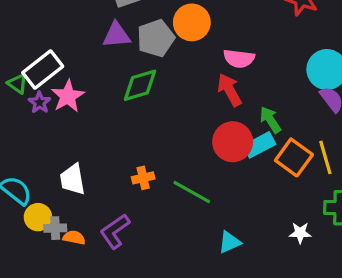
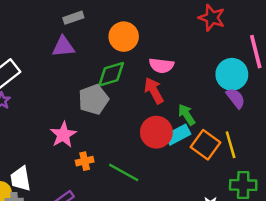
gray pentagon: (156, 38) -> (93, 99), moved
green diamond: (140, 85) -> (111, 74), moved
pink star: (68, 96) -> (63, 135), moved
white trapezoid: (73, 179) -> (21, 179), moved

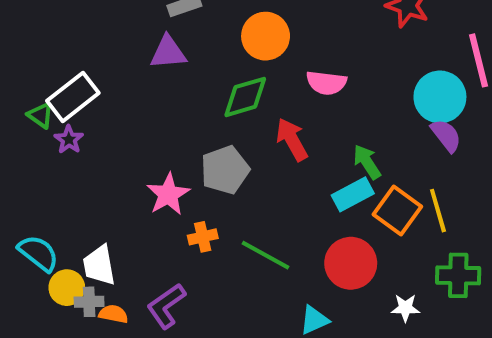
red arrow: (154, 91) -> (292, 140), moved
gray pentagon: (93, 99) -> (225, 170), moved
red circle: (156, 132) -> (351, 263), moved

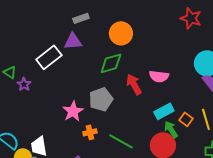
pink semicircle: (326, 83) -> (159, 76), moved
white rectangle: (73, 97) -> (49, 57), moved
green arrow: (367, 162) -> (171, 129), moved
orange square: (397, 211) -> (186, 119), size x0.6

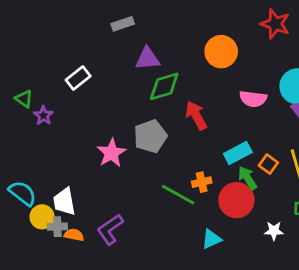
orange circle: (121, 33) -> (221, 52), moved
purple triangle: (73, 41) -> (148, 59), moved
white rectangle: (49, 57) -> (78, 78), size x0.7
pink semicircle: (159, 76) -> (253, 99), moved
orange cross: (90, 132) -> (202, 182), moved

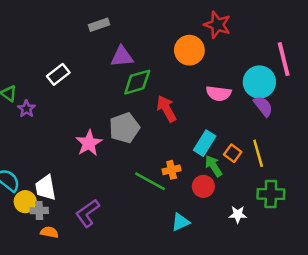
red star: (275, 24) -> (217, 25), moved
cyan rectangle: (238, 153) -> (205, 143), turned -30
red circle: (236, 200) -> (203, 186), size x0.7
orange semicircle: (74, 235) -> (49, 232), moved

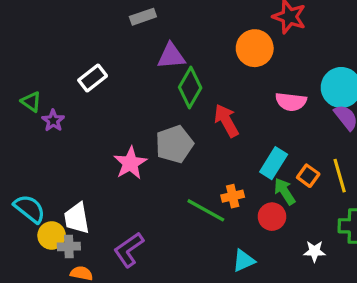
green diamond: (137, 82) -> (190, 88), turned -44

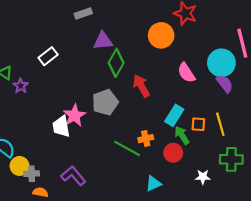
pink semicircle: (291, 102) -> (186, 73), turned 50
orange square: (308, 176) -> (198, 124), turned -32
white trapezoid: (77, 218) -> (61, 126), moved
purple L-shape: (129, 250) -> (73, 176), turned 85

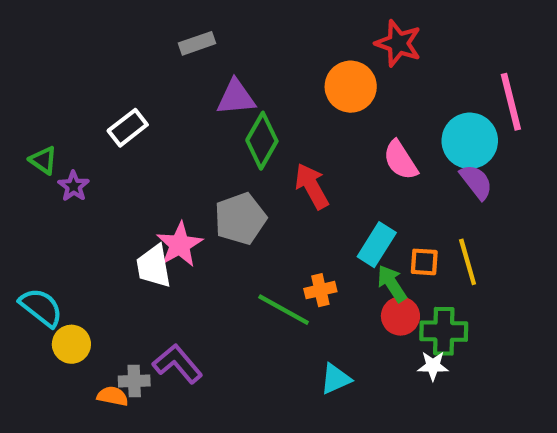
red circle: (173, 153) -> (400, 316), moved
green cross: (231, 159) -> (444, 331), moved
gray cross: (32, 174) -> (134, 381), moved

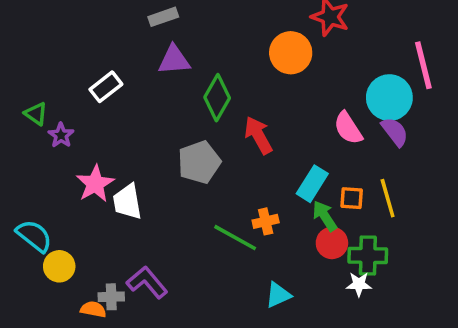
purple triangle: (236, 97) -> (174, 60), moved
pink semicircle: (400, 160) -> (348, 128), moved
pink star: (180, 245) -> (95, 184), moved

